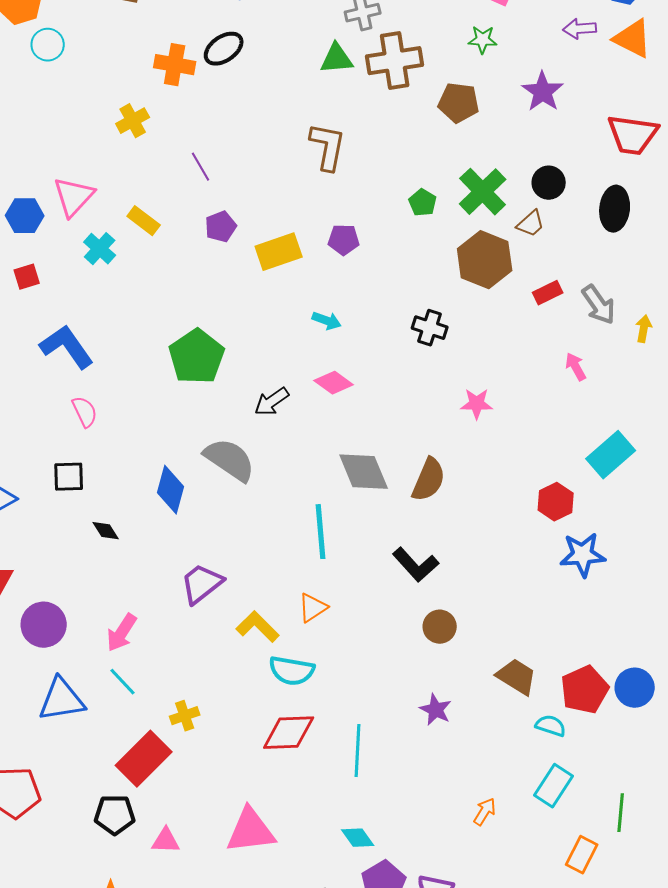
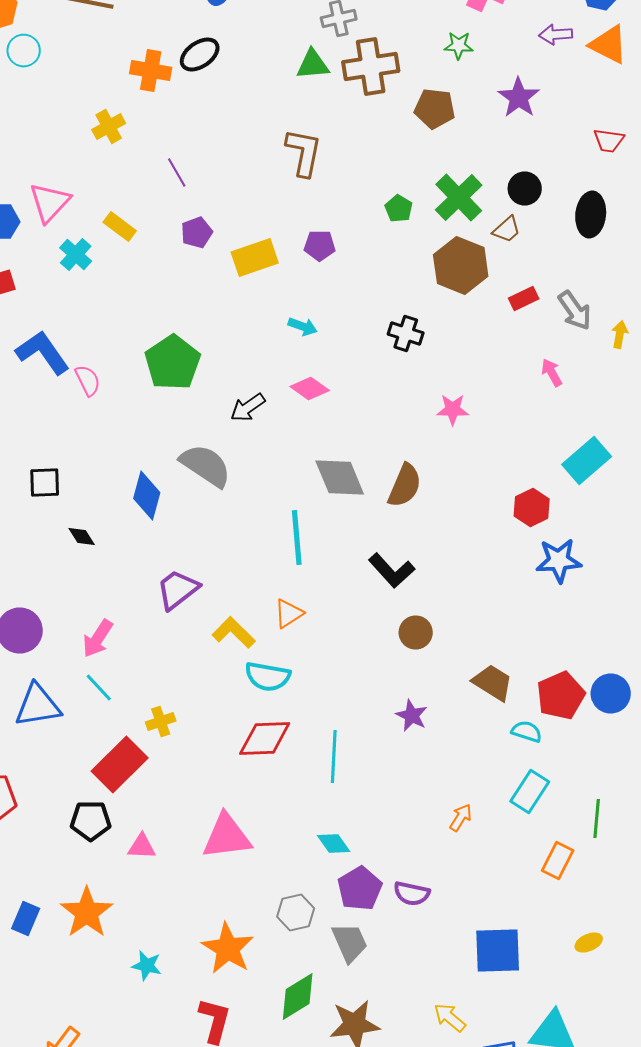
red trapezoid: (633, 135) -> (609, 140), size x0.6
pink semicircle: (85, 412) -> (88, 380), moved

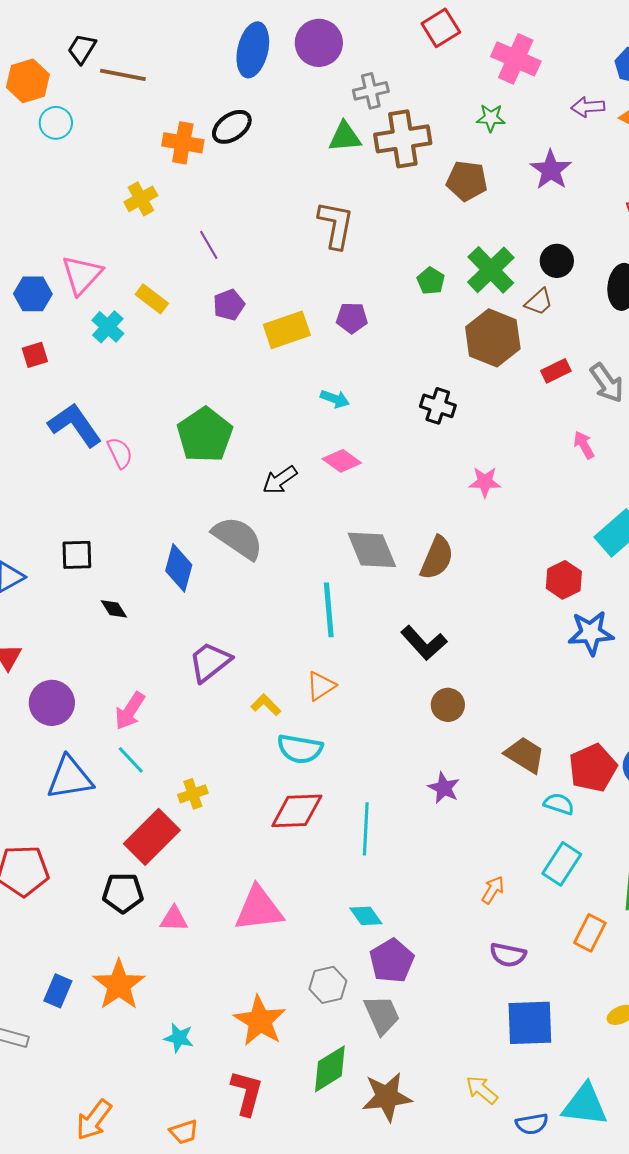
yellow L-shape: (234, 632) -> (266, 705), size x0.7
purple semicircle: (412, 894) -> (508, 955), moved

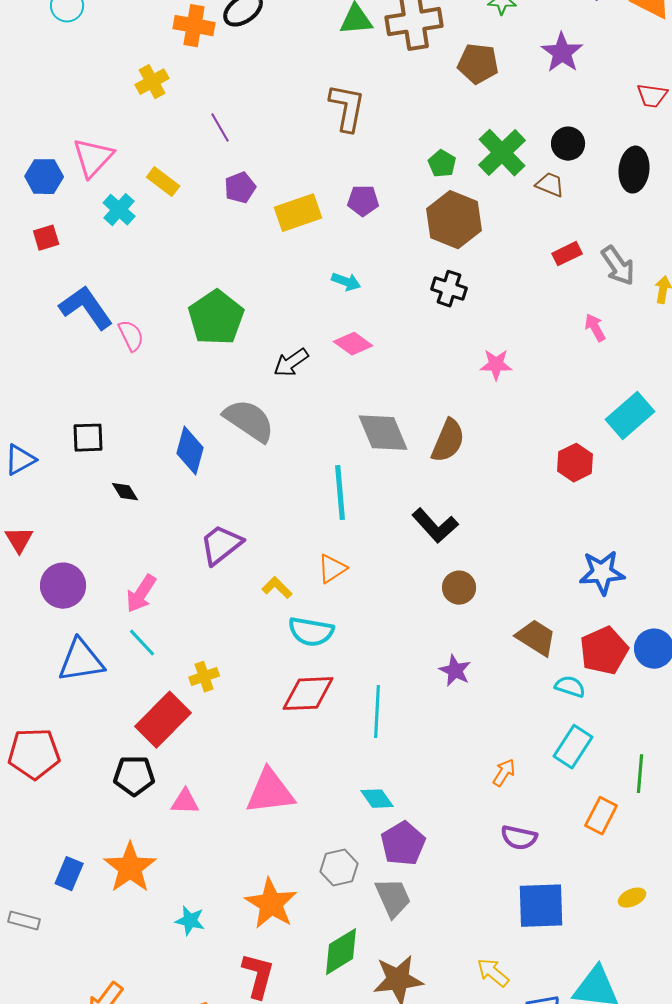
brown trapezoid: (539, 302) -> (550, 185), turned -116
brown hexagon: (493, 338) -> (454, 220), moved
blue star: (591, 633) -> (602, 573), moved

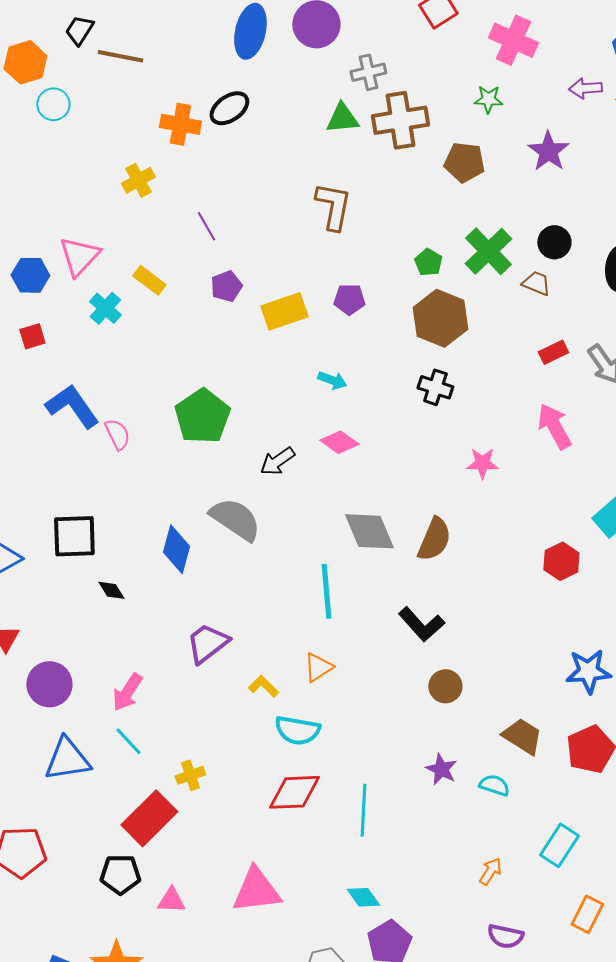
pink arrow: (595, 328) -> (554, 426), moved, size x1.6
black square: (88, 438) -> (74, 536), size x1.4
cyan semicircle: (570, 687) -> (494, 785), moved

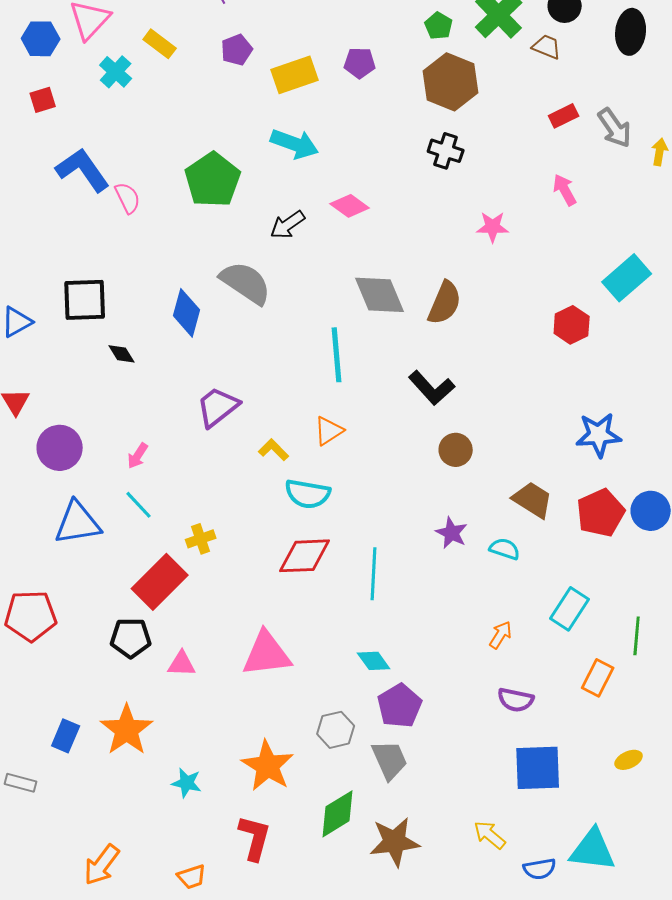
cyan arrow: (332, 380) -> (295, 144), moved, size x1.6
pink arrow: (554, 426) -> (565, 190), size x0.7
pink arrow: (127, 692) -> (138, 456), size x0.7

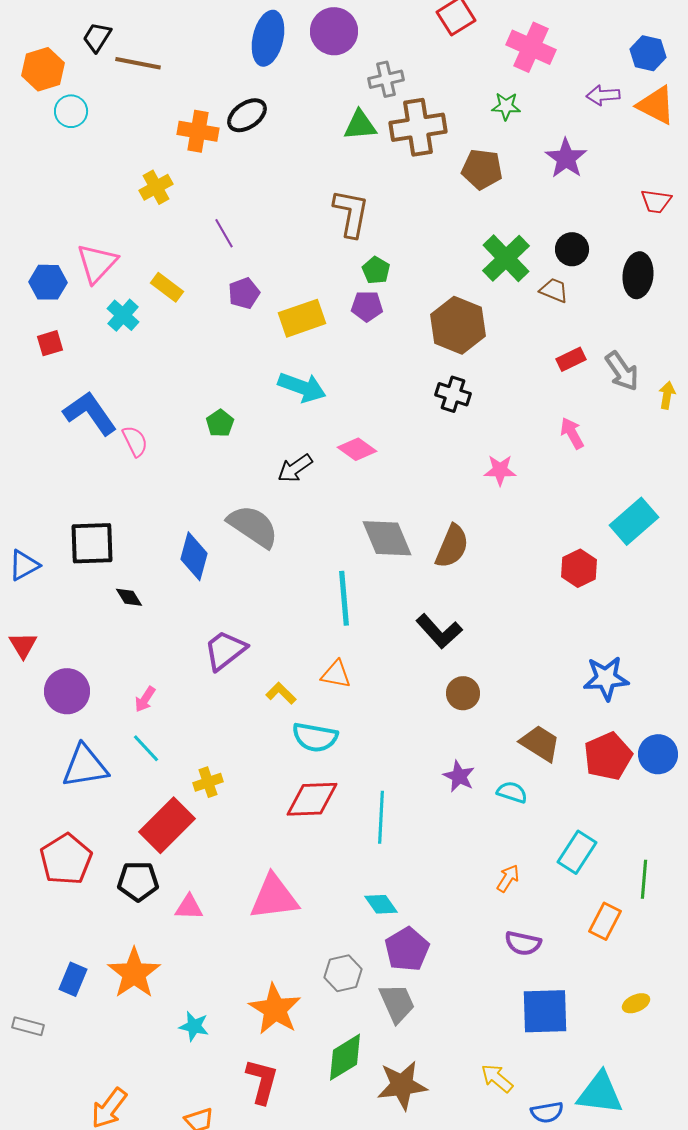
green pentagon: (439, 26) -> (376, 270), moved
green pentagon: (213, 180) -> (220, 423), size x0.5
orange triangle: (329, 431) -> (336, 674), turned 44
red pentagon: (31, 616) -> (66, 859), moved, turned -30

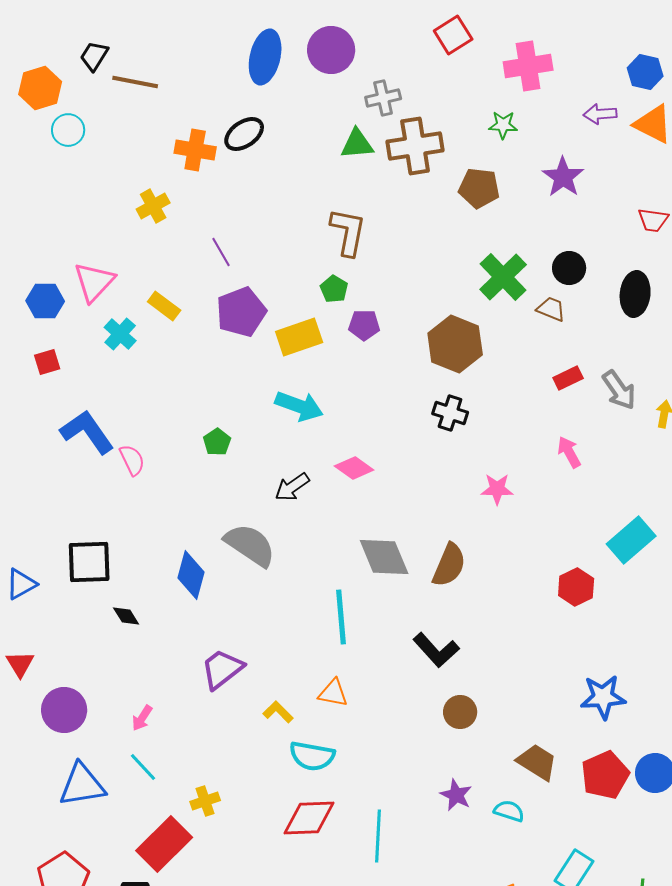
pink cross: (531, 47) -> (528, 66), turned -33
green pentagon: (376, 270) -> (334, 289), moved
purple pentagon: (244, 293) -> (241, 312), size x1.6

